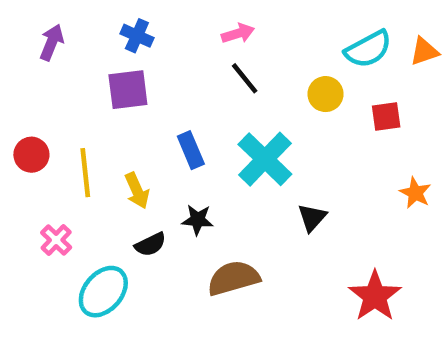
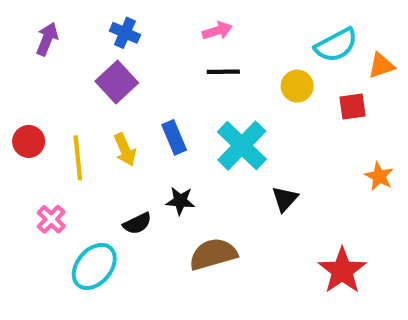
orange triangle: (424, 51) -> (381, 66), moved
black line: (245, 78) -> (223, 72), turned -52
purple square: (128, 90) -> (117, 82), turned -36
yellow arrow: (137, 191) -> (125, 150), moved

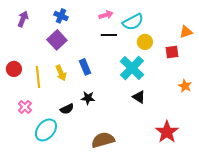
cyan semicircle: (336, 45) -> (133, 22), moved
cyan cross: (242, 146) -> (132, 68), moved
black triangle: (285, 199) -> (139, 97), turned -40
brown semicircle: (213, 254) -> (103, 140), moved

